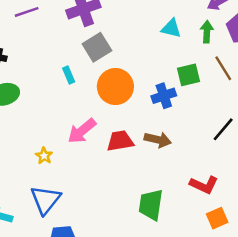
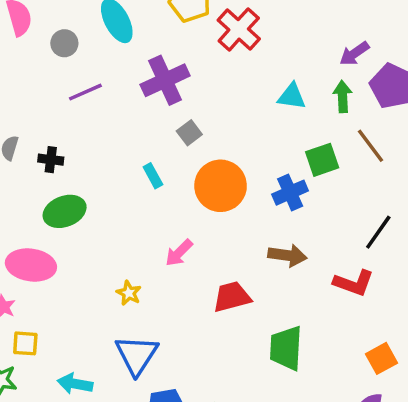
gray square: (97, 47) -> (189, 133), size x0.6
pink arrow: (82, 131) -> (179, 253), size x0.7
red trapezoid: (120, 141) -> (232, 297), moved
red L-shape: (204, 185) -> (354, 283), moved

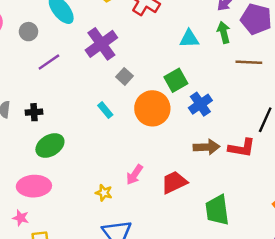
brown line: (370, 146) -> (249, 62), turned -40
green square: (322, 160) -> (176, 80), moved
pink arrow: (179, 253) -> (134, 175), moved
red L-shape: (354, 283) -> (242, 148), moved

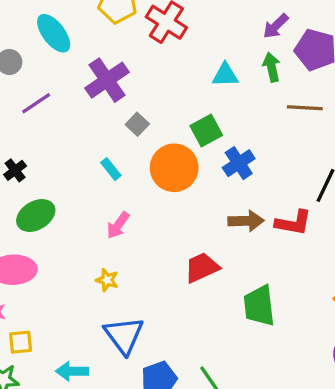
black cross: (34, 112) -> (15, 170), turned -35
pink arrow: (134, 175) -> (118, 225), moved

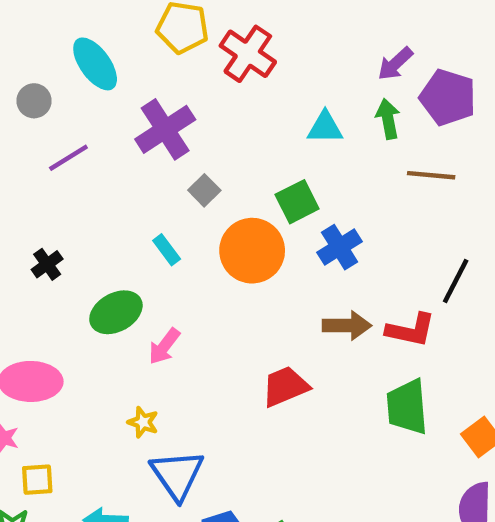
black cross: (15, 170) -> (47, 264), moved
green ellipse: (36, 215) -> (116, 312), moved
pink arrow: (118, 225) -> (164, 346), moved
yellow star: (107, 280) -> (143, 422), moved
green trapezoid: (259, 306) -> (407, 407), moved

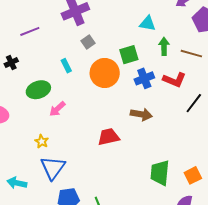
green arrow: (388, 119) -> (164, 46), moved
purple line: (68, 158) -> (30, 31), moved
red L-shape: (411, 330) -> (174, 80), moved
green trapezoid: (407, 407) -> (160, 173), moved

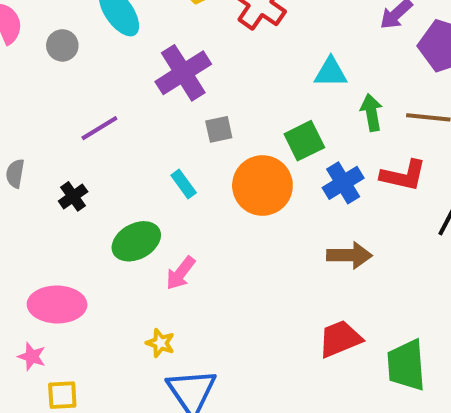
gray square: (88, 42) -> (219, 129), turned 32
red trapezoid: (109, 137) -> (340, 339), moved

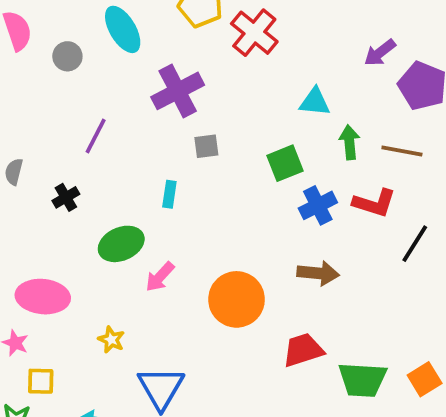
purple line: (99, 128) -> (96, 136), turned -36
cyan rectangle: (184, 184) -> (169, 194), turned 40
orange circle: (262, 186) -> (237, 299), moved
yellow star: (160, 343) -> (111, 340), moved
green trapezoid: (406, 365) -> (363, 380), turned -87

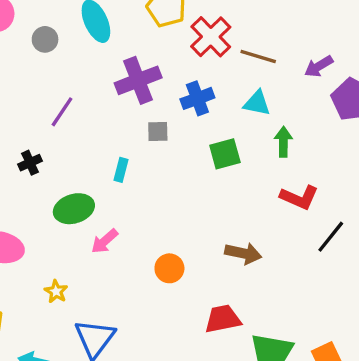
brown line: (402, 151) -> (258, 57), moved
blue cross: (318, 205) -> (197, 98), moved
orange circle: (237, 299) -> (169, 268), size x0.6

